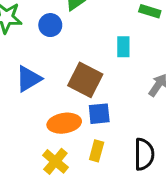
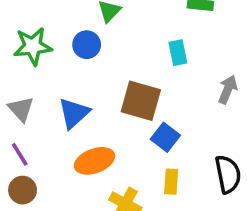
blue square: (99, 114) -> (165, 137), turned -35
orange ellipse: (64, 123) -> (94, 161), moved

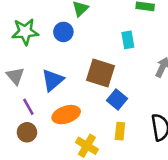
purple line: (20, 154) -> (28, 107), moved
brown circle: (23, 190) -> (27, 132), moved

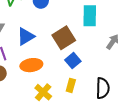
cyan rectangle: (128, 40) -> (90, 16), size x1.5
brown square: (100, 73) -> (64, 38), turned 30

